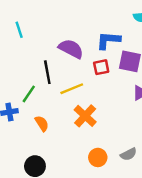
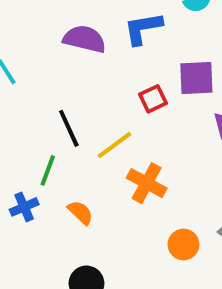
blue L-shape: (108, 40) -> (143, 28), moved
purple semicircle: (71, 49) -> (85, 39), moved

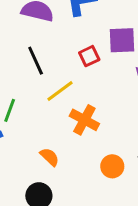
black line: (69, 128) -> (36, 61), moved
orange semicircle: (80, 212) -> (50, 157), moved

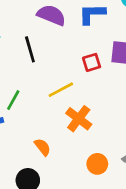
black line: (36, 61) -> (30, 49), moved

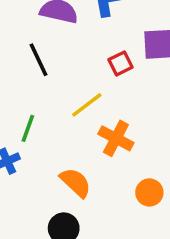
orange semicircle: (43, 147) -> (76, 182), size x1.4

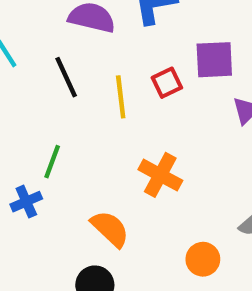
yellow line: (87, 105) -> (121, 97), moved, turned -60
orange circle: (149, 192) -> (203, 259), moved

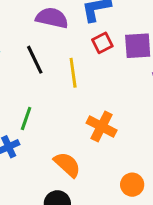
red square: (167, 83) -> (102, 43), moved

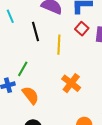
red square: (102, 43) -> (82, 29), turned -32
orange semicircle: (67, 165) -> (31, 95), moved

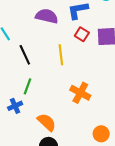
black line: (36, 31) -> (25, 55), moved
orange semicircle: (31, 95) -> (47, 122), moved

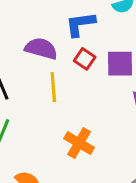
purple semicircle: (47, 16) -> (41, 49), moved

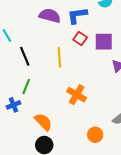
purple semicircle: (41, 49) -> (50, 16), moved

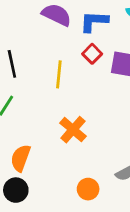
orange semicircle: (43, 122) -> (21, 158), turned -126

